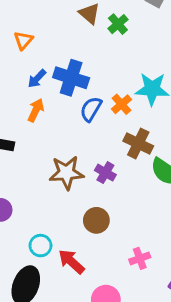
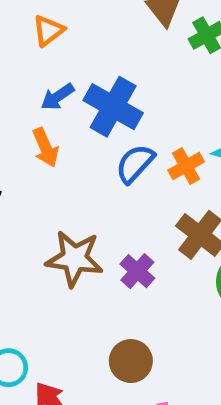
orange arrow: (36, 110) -> (45, 147), turned 120
brown circle: (96, 220) -> (131, 361), moved

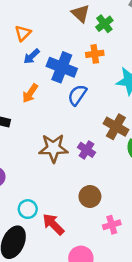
blue arrow: (57, 97) -> (32, 56), moved
orange arrow: (45, 147) -> (30, 93), turned 66
orange cross: (186, 166) -> (95, 54), moved, turned 30

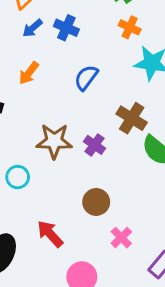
orange cross: (95, 54) -> (130, 27), moved, turned 30
blue cross: (62, 67) -> (66, 28), moved, size x0.7
cyan circle: (28, 209) -> (18, 177), moved
pink cross: (112, 225) -> (121, 238), turned -30

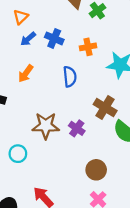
orange cross: (130, 27) -> (88, 47), moved, turned -35
blue semicircle: (86, 78) -> (70, 77), turned 138
brown circle: (96, 202) -> (96, 170), moved

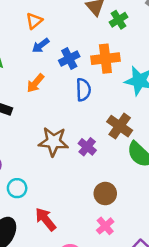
blue cross: (54, 38) -> (69, 59), moved, turned 36
orange cross: (88, 47) -> (105, 59), size x1.5
cyan circle: (18, 154) -> (17, 188), moved

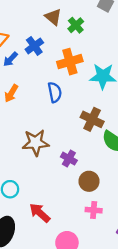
blue cross: (69, 59) -> (34, 46), moved
purple cross: (87, 147) -> (69, 159), moved
pink cross: (105, 226) -> (94, 210), turned -35

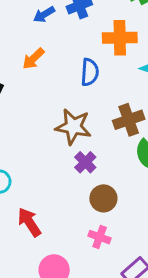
brown cross: (92, 119) -> (129, 120), turned 30
brown star: (36, 143) -> (73, 127), moved

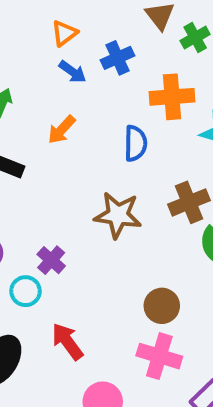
blue arrow: (44, 14) -> (73, 72), turned -110
purple cross: (85, 162) -> (51, 260), moved
pink cross: (100, 237) -> (159, 356), size x1.5

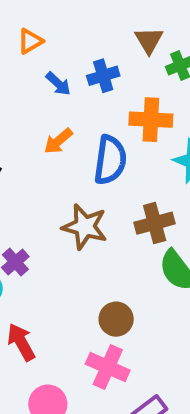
orange triangle: (64, 33) -> (30, 41), moved
orange arrow: (62, 130) -> (58, 141), moved
blue semicircle: (135, 143) -> (110, 160), size x1.4

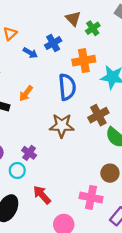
orange arrow: (58, 141) -> (26, 93), moved
brown circle: (116, 319) -> (110, 173), moved

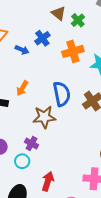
blue semicircle: (67, 87) -> (62, 94), moved
brown star: (62, 126) -> (44, 117), moved
red arrow: (42, 195) -> (48, 181), turned 66

